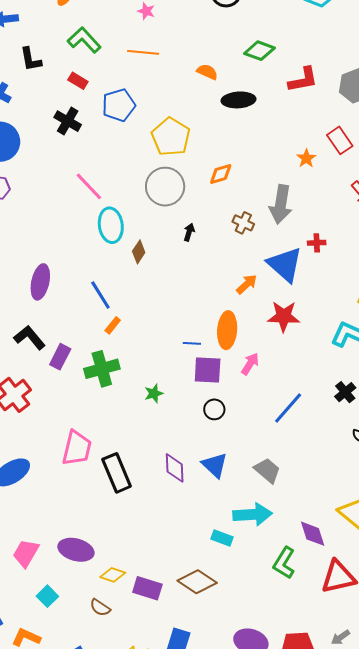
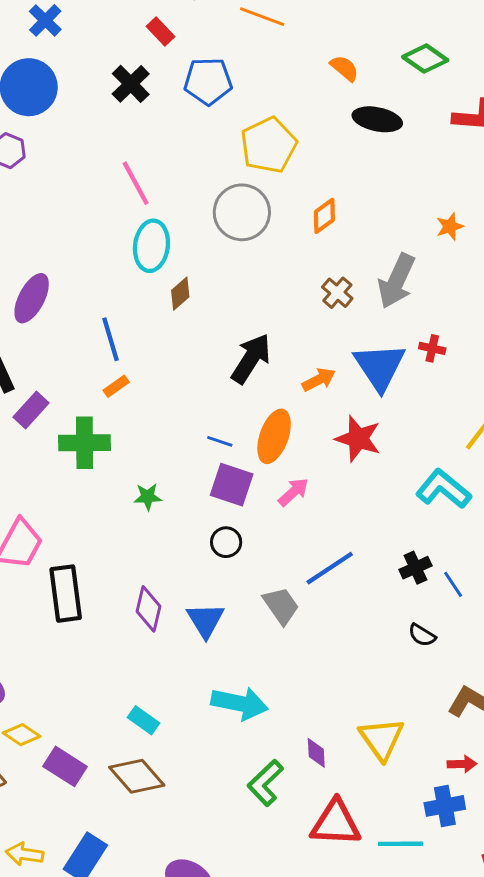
orange diamond: (221, 174) -> (324, 216), turned -35
black arrow: (189, 232) -> (251, 359), moved, size x2.0
gray trapezoid: (267, 470) -> (281, 606), moved
purple diamond: (313, 534) -> (316, 753), size x0.7
cyan rectangle: (222, 538) -> (144, 720), moved

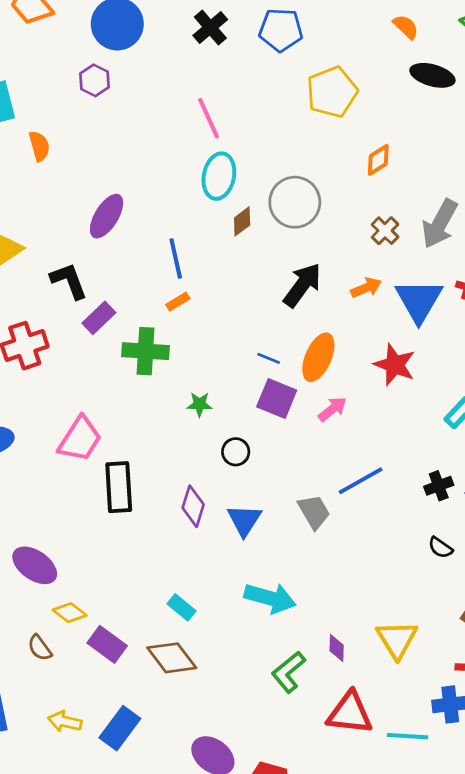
gray circle: (242, 212) -> (295, 202), moved
orange arrow: (319, 380) -> (366, 288), moved
black circle: (226, 542) -> (236, 452), moved

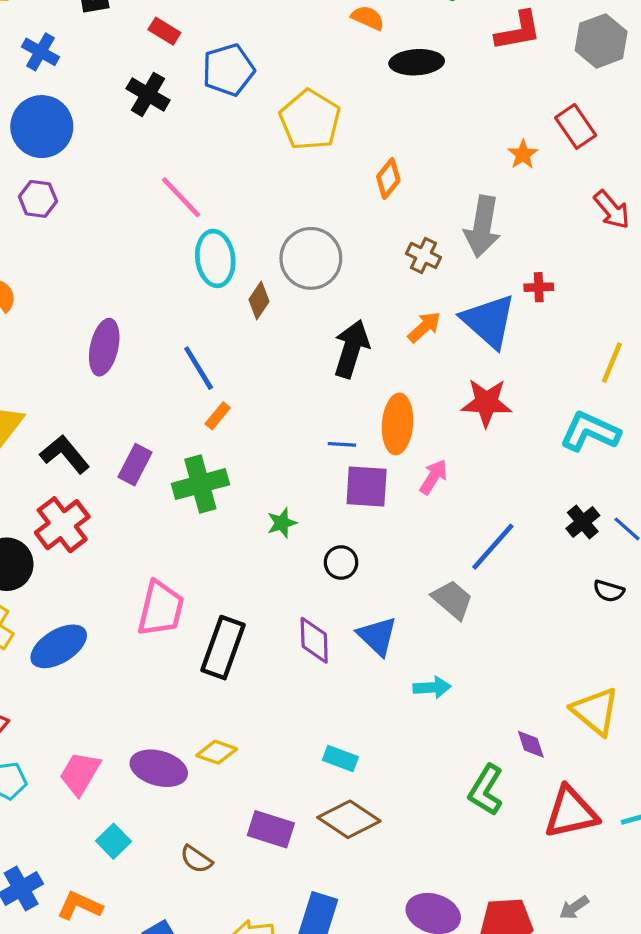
black L-shape: (69, 281) -> (65, 454), moved
black rectangle: (119, 487) -> (223, 648), turned 42
cyan arrow: (270, 598) -> (432, 687), moved, size x0.6
yellow diamond: (70, 613) -> (217, 752), moved

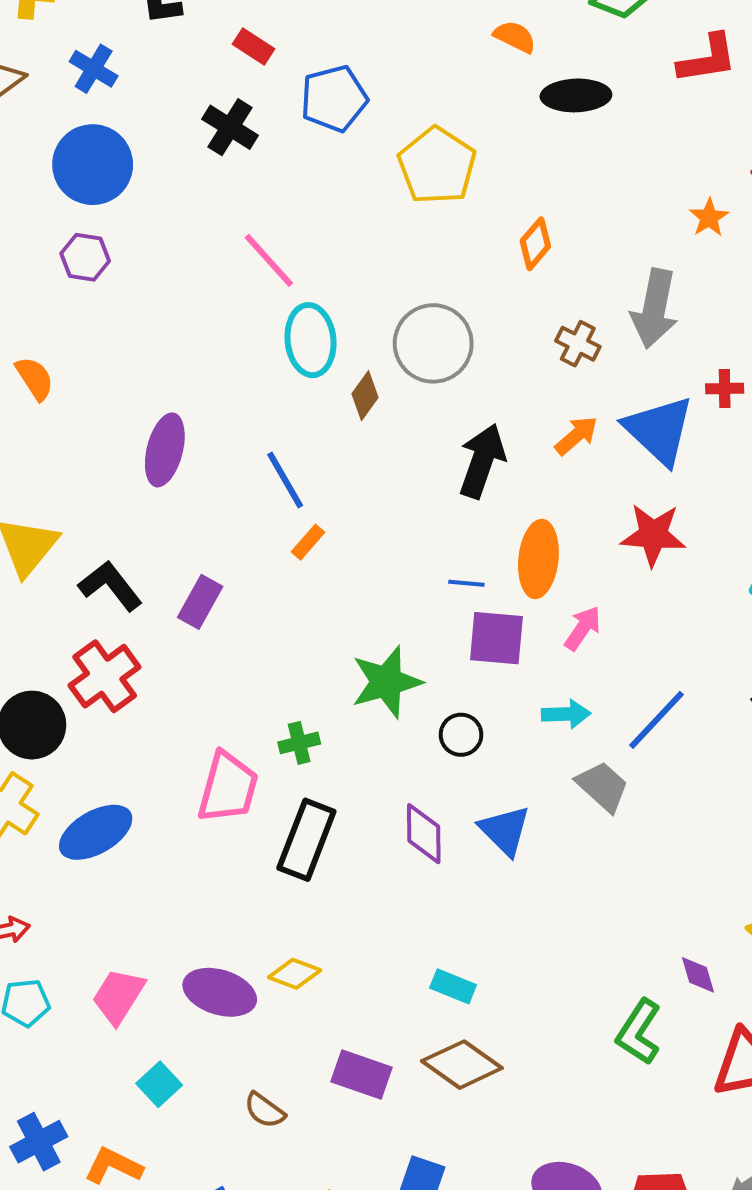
green cross: (200, 484) -> (299, 743), moved, size x0.6
green star: (282, 523) -> (386, 682), size x1.8
cyan arrow: (432, 687) -> (566, 714), moved

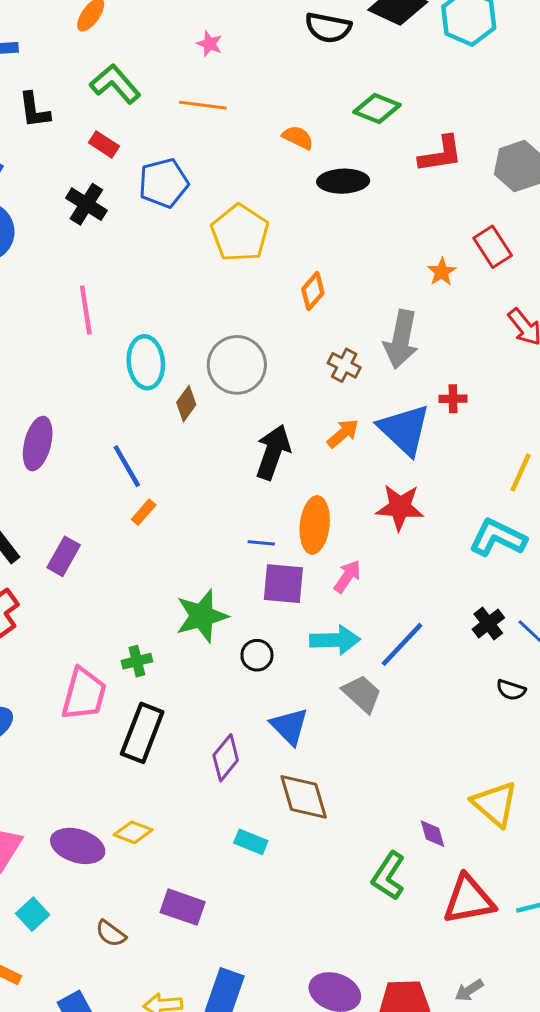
pink line: (269, 260) -> (86, 310), moved, turned 33
cyan arrow: (566, 714) -> (335, 640), size x1.4
purple diamond: (424, 834) -> (226, 758), moved, turned 39
brown diamond: (462, 1065) -> (304, 797), moved, turned 38

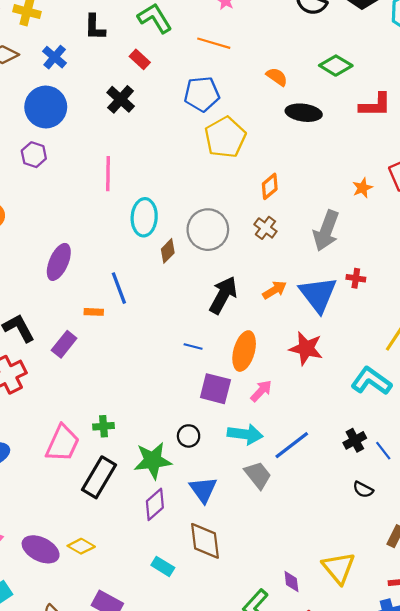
blue pentagon: (164, 183) -> (202, 94), moved
brown cross: (344, 365) -> (265, 228), moved
orange rectangle: (144, 512) -> (94, 312), moved, turned 42
blue line: (261, 543) -> (193, 346), moved
green star: (202, 616) -> (153, 461), moved

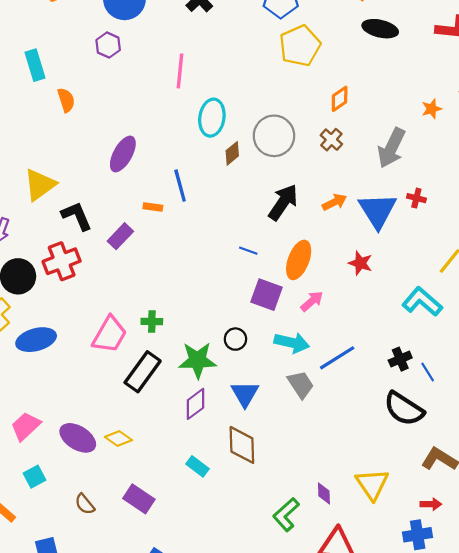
red star: (306, 348) -> (360, 263), size x0.7
black semicircle: (363, 490) -> (404, 409), size x2.0

